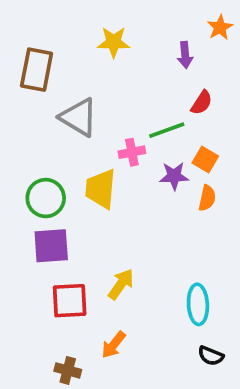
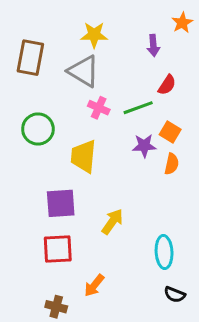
gray triangle: (79, 117) -> (84, 71), moved
pink cross: (132, 152) -> (99, 108), moved, turned 35
green circle: (46, 198) -> (38, 129), moved
purple square: (51, 246) -> (61, 203), moved
yellow arrow: (121, 284) -> (112, 222), moved

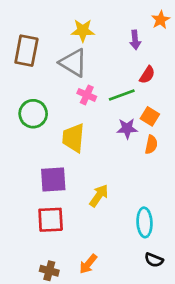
orange arrow: (94, 285) -> (88, 264), moved

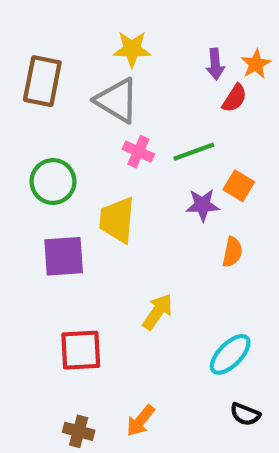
orange star: (161, 20) -> (256, 64), moved
red semicircle: (147, 75) -> (234, 98), moved
orange semicircle: (151, 145) -> (232, 252), moved
purple square: (53, 179) -> (64, 256), moved
cyan ellipse: (145, 222) -> (230, 354), turned 48

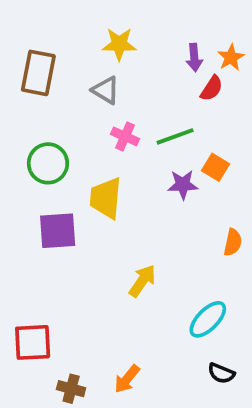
gray triangle: (117, 100) -> (106, 90), size x0.7
orange semicircle: (232, 252) -> (233, 242), moved
red square: (81, 350) -> (33, 342), moved

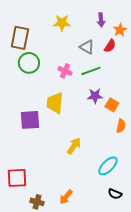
purple arrow: (194, 58) -> (101, 20), moved
gray triangle: (106, 90) -> (87, 47), moved
green circle: (48, 163) -> (29, 63), moved
orange square: (215, 167) -> (112, 105), moved

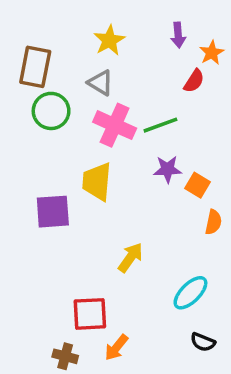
yellow star: (62, 23) -> (109, 40), turned -30
gray triangle: (87, 47) -> (100, 83), moved
pink cross: (65, 71) -> (115, 125), size x1.6
red square: (17, 178) -> (90, 314), moved

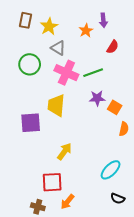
yellow star: (109, 40) -> (49, 26), moved
orange star: (212, 53) -> (86, 31), moved
brown rectangle: (35, 67) -> (25, 20), moved, size x0.7
yellow arrow: (130, 257) -> (64, 151), moved

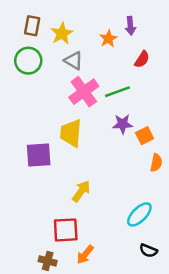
green circle: (30, 64) -> (28, 61), moved
pink cross: (66, 73) -> (84, 92), turned 30
orange square: (115, 107) -> (145, 136), turned 32

